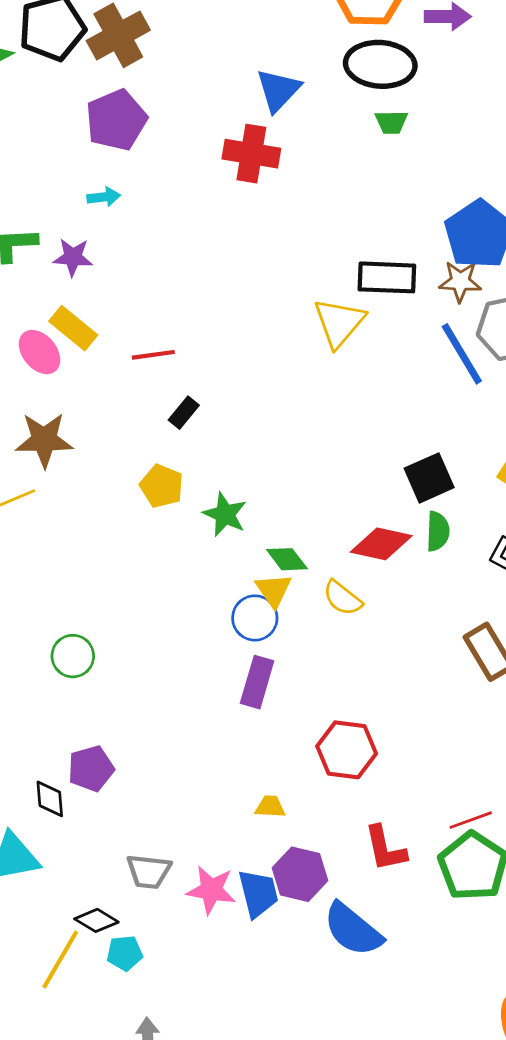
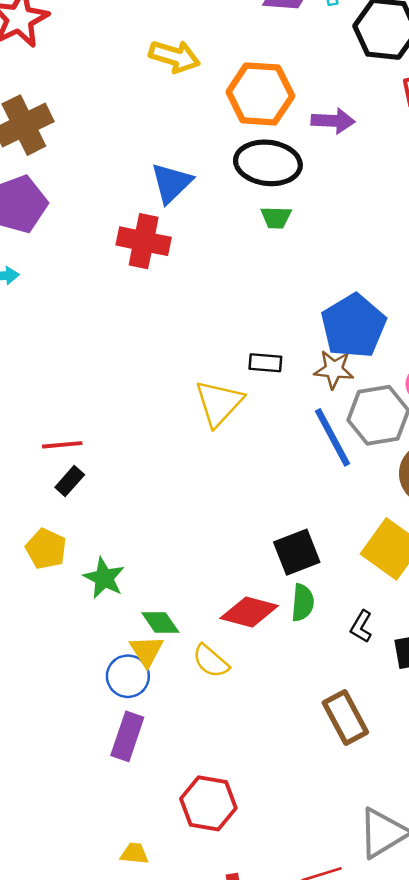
black rectangle: (387, 277) -> (265, 363), size x0.6
red line: (153, 355) -> (62, 445), moved

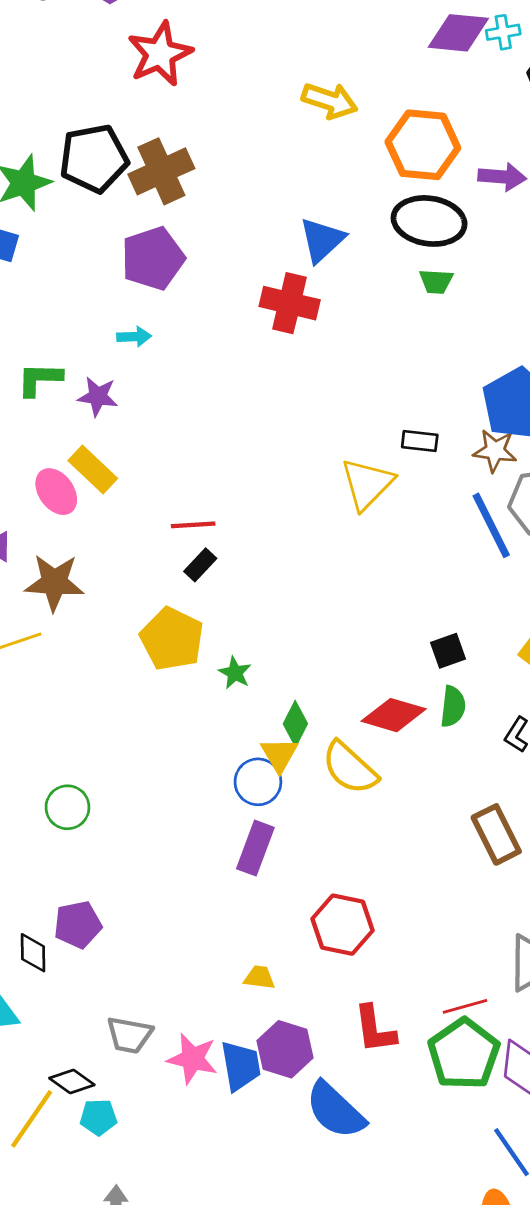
yellow pentagon: (46, 549) -> (172, 639), size x1.4
black square: (297, 552) -> (448, 651), size x0.7
green star: (104, 578) -> (235, 673), size x0.7
green diamond: (160, 622) -> (295, 724), turned 60
yellow semicircle: (211, 661) -> (350, 768), size x1.4

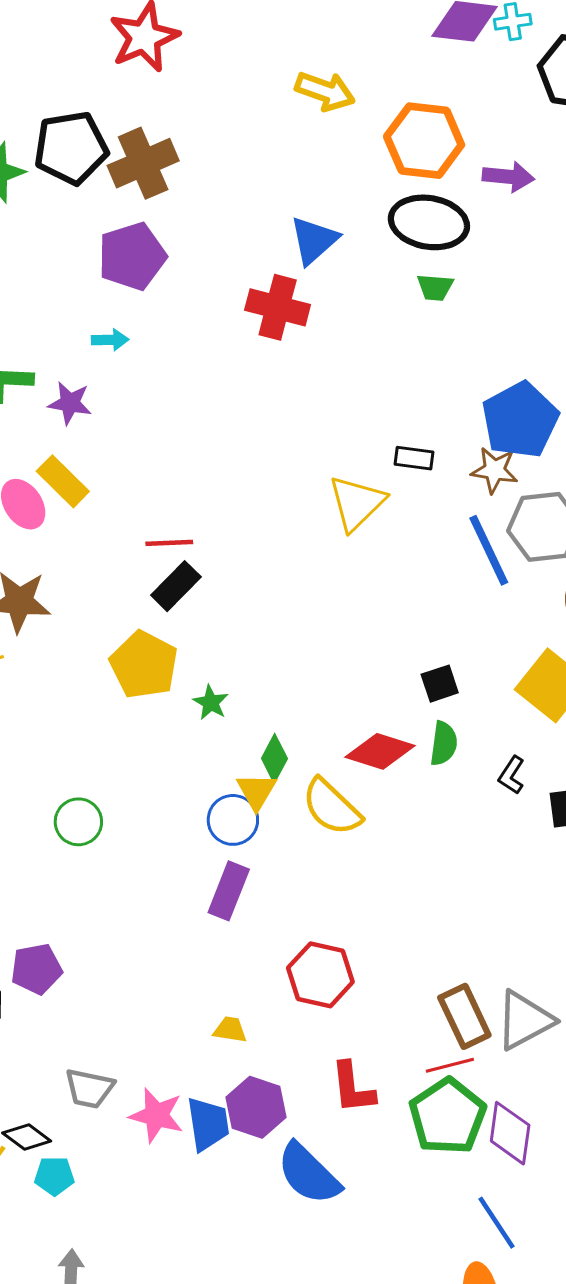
black rectangle: (200, 565) -> (176, 586), size x1.4
green circle: (67, 807) -> (78, 822), moved
brown rectangle: (496, 834) -> (464, 1016), moved

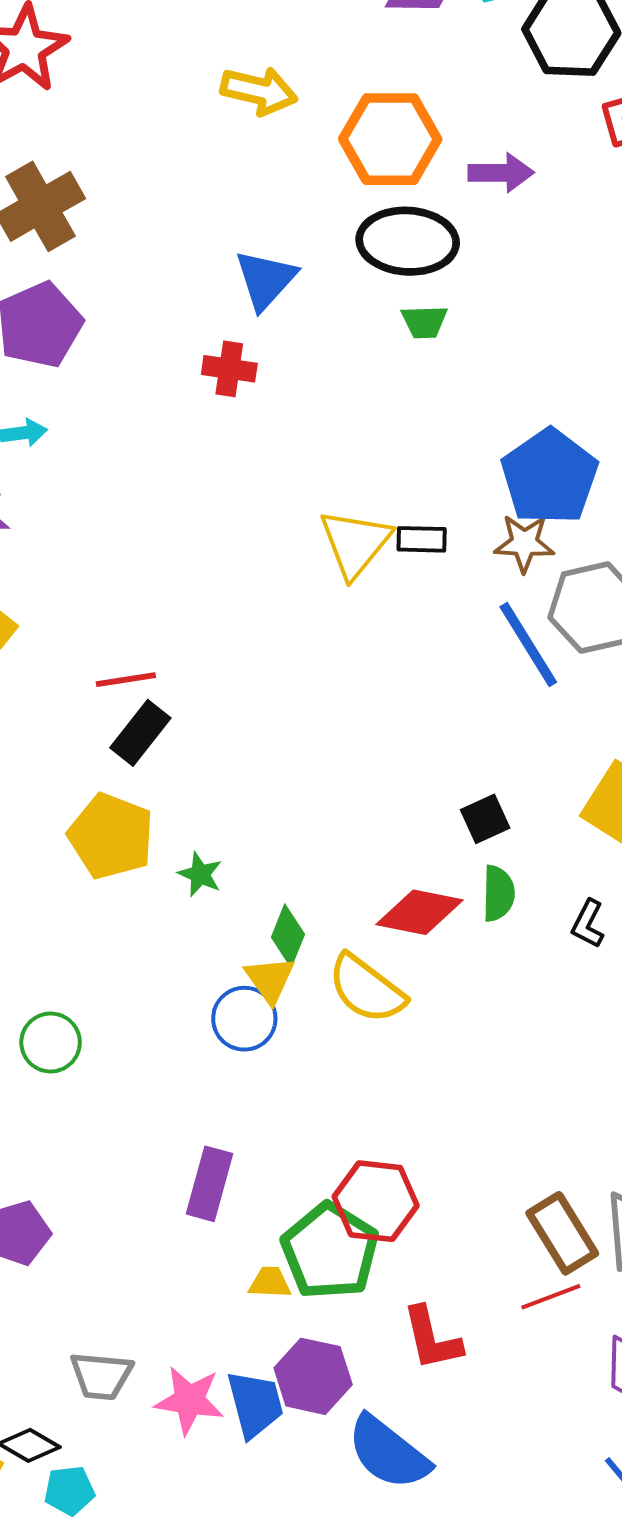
red cross: (278, 307) -> (229, 369), size x0.7
yellow triangle: (357, 503) -> (355, 543), moved
purple rectangle: (229, 891) -> (210, 1184), moved
green pentagon: (448, 1116) -> (330, 1251), moved

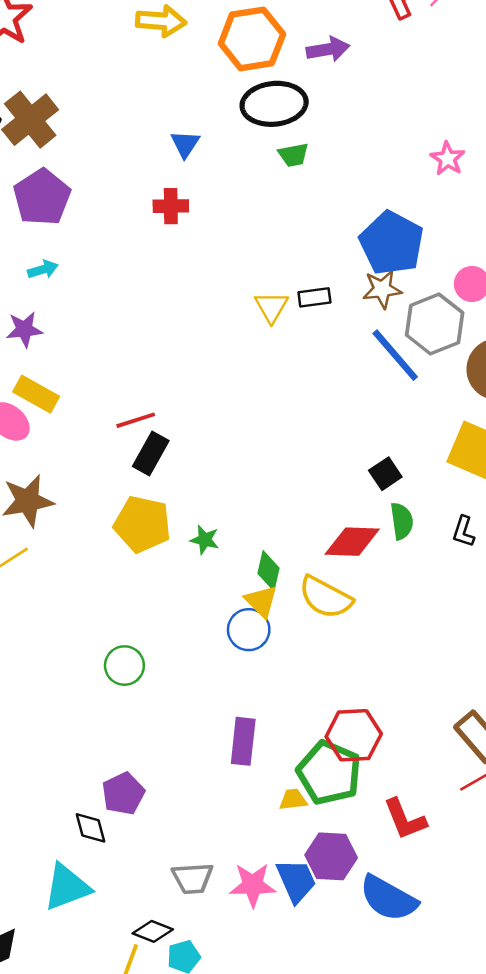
blue triangle: (266, 280) -> (185, 144), size x0.7
yellow triangle: (355, 543) -> (271, 307), size x0.7

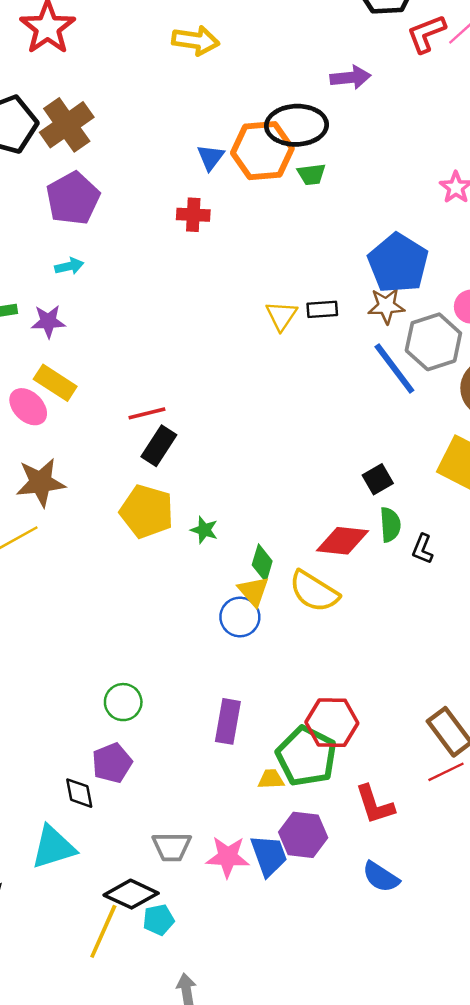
orange hexagon: (252, 39) -> (262, 151), moved
black L-shape: (464, 532) -> (423, 549), moved
green circle: (124, 666) -> (123, 702), moved
blue semicircle: (388, 898) -> (381, 877), moved, size x0.7
black diamond: (153, 931) -> (131, 894), size x1.4

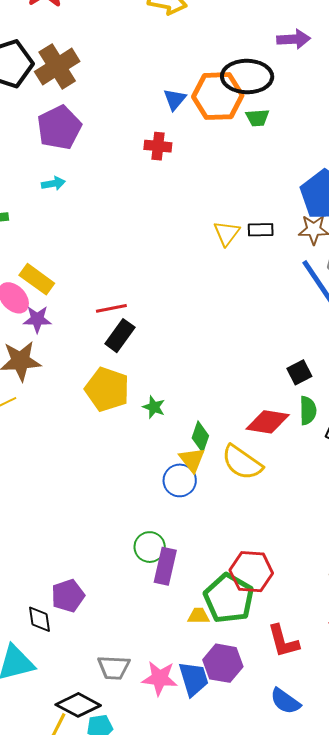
purple star: (48, 321) -> (37, 319), moved
green circle: (123, 702) -> (150, 547), moved

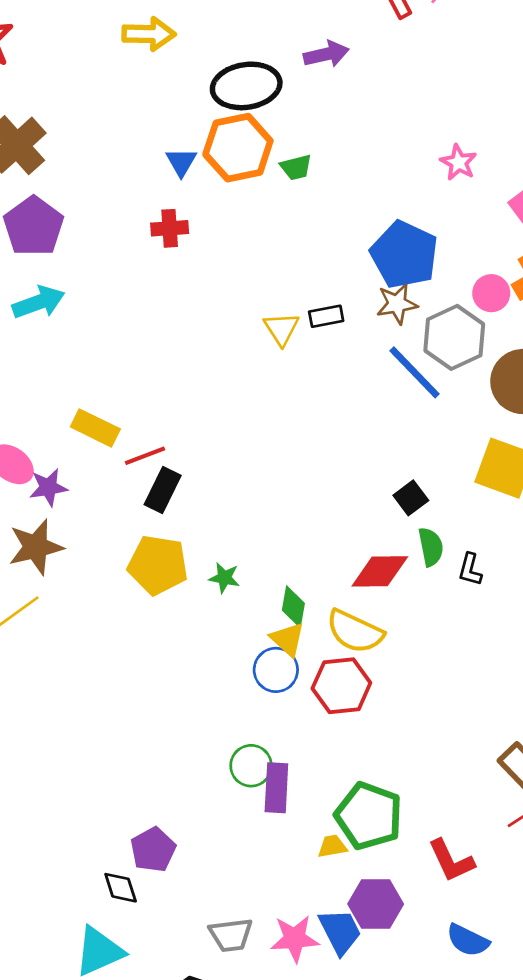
black ellipse: (247, 76) -> (246, 86), moved
cyan arrow: (53, 183) -> (39, 302), size x1.6
yellow rectangle: (37, 279) -> (95, 428), moved
red hexagon: (251, 572) -> (341, 686), moved

